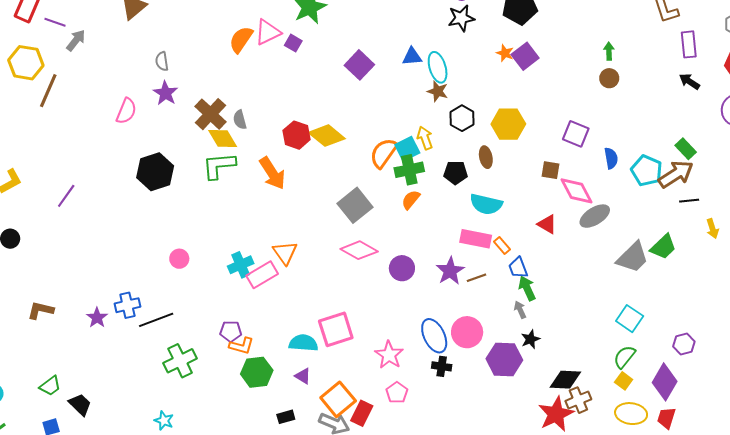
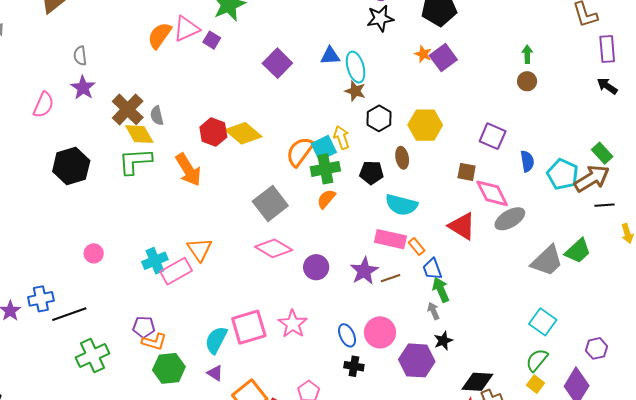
red triangle: (547, 224) -> (462, 226), size x1.4
blue ellipse: (434, 336) -> (347, 335), size x0.7
cyan semicircle: (303, 343) -> (216, 340), turned -68
pink star: (389, 355) -> (293, 324), moved

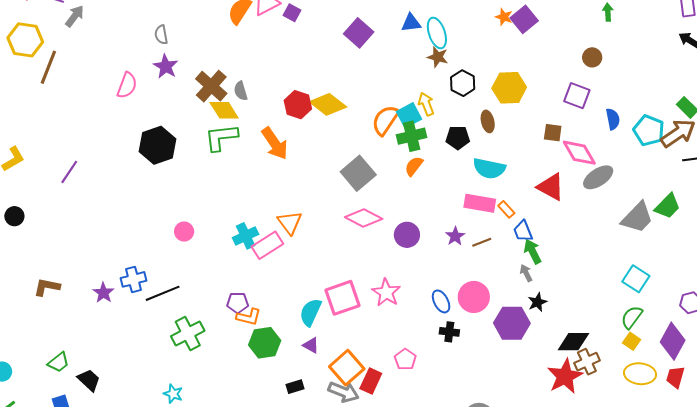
brown circle: (527, 81) -> (592, 57), moved
purple star: (364, 271) -> (455, 236), size x0.7

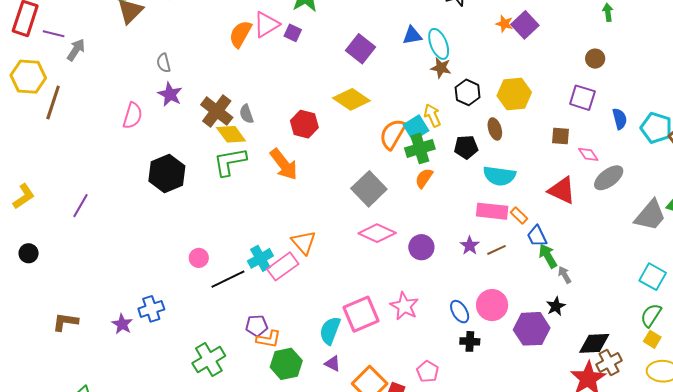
yellow diamond: (328, 104) -> (351, 99), moved
pink diamond: (579, 153) -> (588, 154), size x0.6
gray arrow: (526, 273) -> (565, 275), moved
black line: (163, 293) -> (228, 279), moved

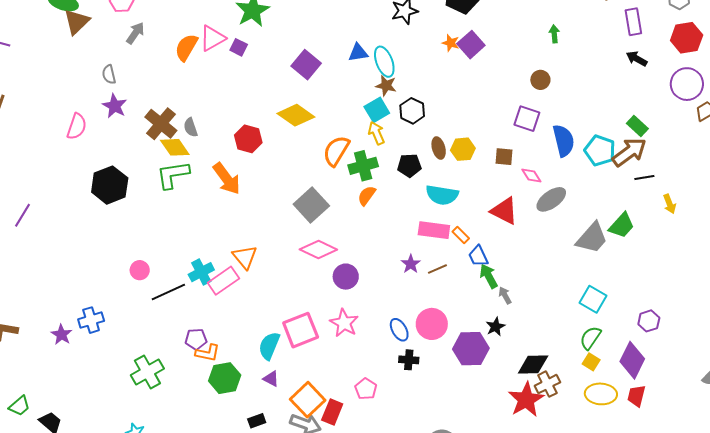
gray arrow: (76, 50) -> (135, 33), moved
yellow hexagon: (514, 94) -> (463, 149), moved, size x0.7
blue semicircle: (620, 119) -> (564, 141), size x1.5
cyan square: (416, 128) -> (377, 110), moved
purple circle: (421, 247) -> (346, 277), moved

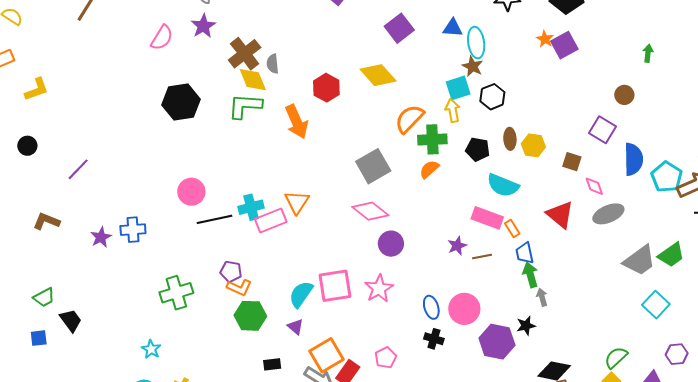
purple line: (23, 215) -> (78, 169), moved
pink circle: (140, 270) -> (191, 192), size x1.4
cyan square: (593, 299) -> (656, 305), moved

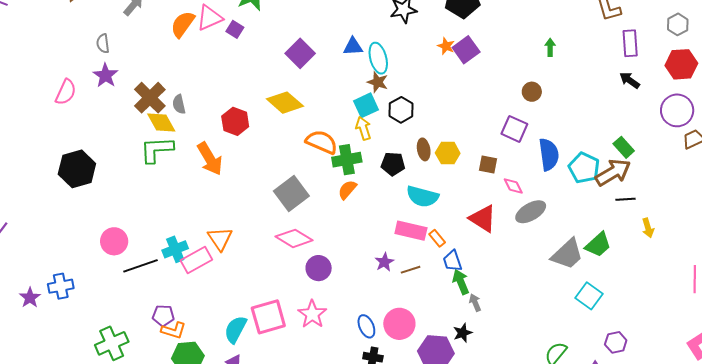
black hexagon: (181, 102) -> (77, 169), moved
orange semicircle: (410, 119) -> (322, 142), turned 76

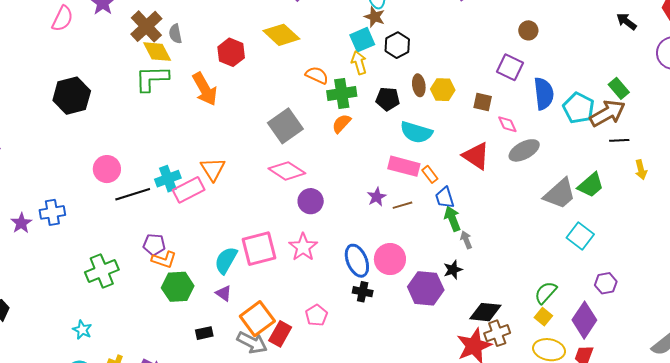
orange semicircle: (322, 142) -> (317, 75), size x0.7
blue ellipse: (366, 326) -> (357, 261), size x1.4

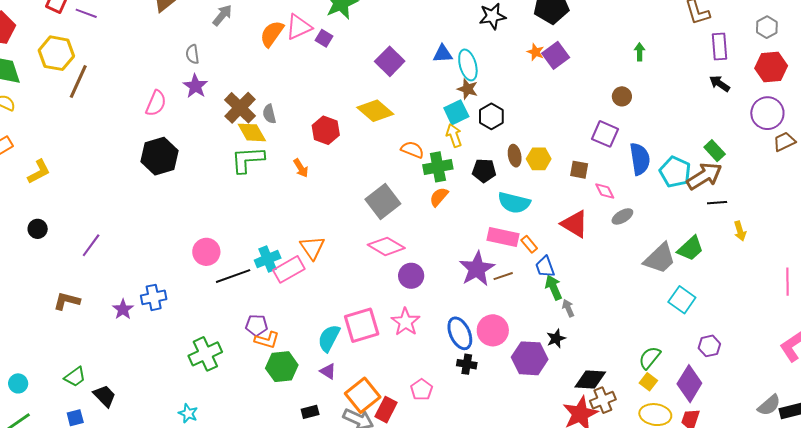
orange arrow: (205, 89) -> (301, 168), size x0.6
black hexagon: (72, 96) -> (159, 156), moved
gray ellipse: (524, 150) -> (622, 216), size x0.7
purple star: (377, 197) -> (477, 269), size x1.8

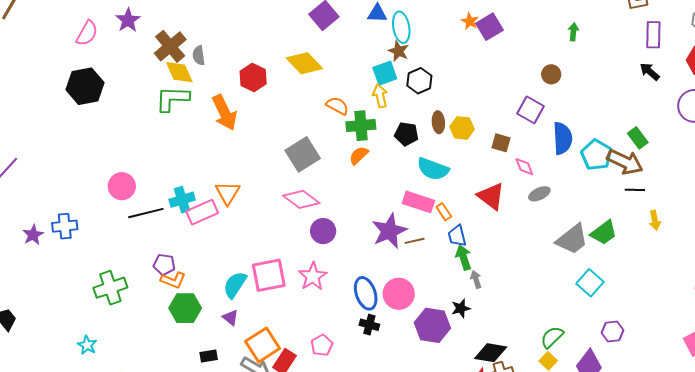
orange arrow: (301, 168) -> (225, 113), size x1.8
brown arrow: (704, 176) -> (625, 162), turned 51

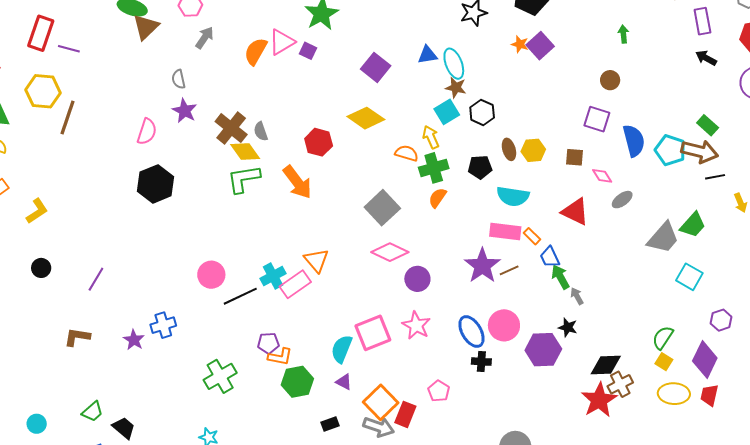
yellow arrow: (380, 96) -> (431, 137), moved
black star: (461, 308) -> (568, 327), turned -30

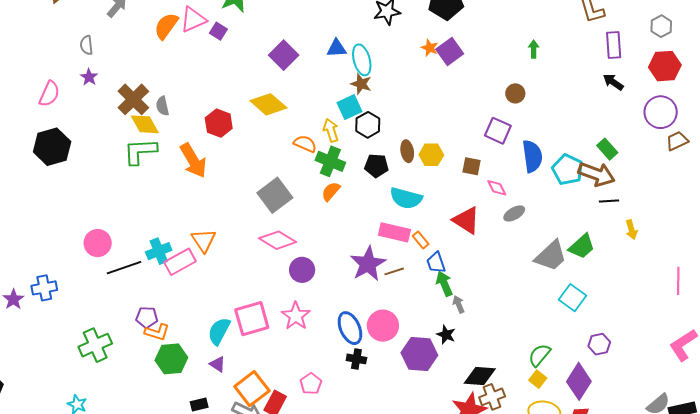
purple star: (185, 111) -> (89, 77), size x0.7
black hexagon: (482, 112) -> (368, 125), moved
green cross: (434, 168) -> (330, 161), turned 32

